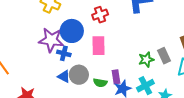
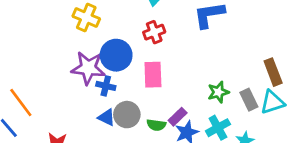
gray rectangle: (164, 56) -> (249, 100), moved
purple rectangle: (116, 77) -> (178, 117), turned 56

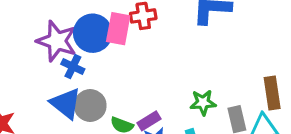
pink rectangle: (153, 75) -> (118, 29), moved
blue triangle: (107, 117) -> (66, 103), size x1.5

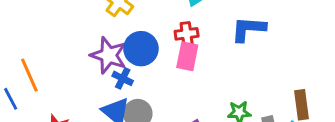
pink rectangle: (118, 29) -> (187, 56), moved

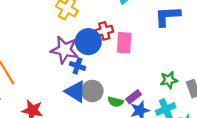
red cross: (187, 34) -> (104, 31), moved

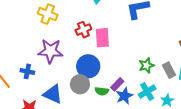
blue circle: (88, 42) -> (88, 66), moved
blue cross: (77, 66) -> (27, 71), moved
blue triangle: (76, 92) -> (53, 94), moved

